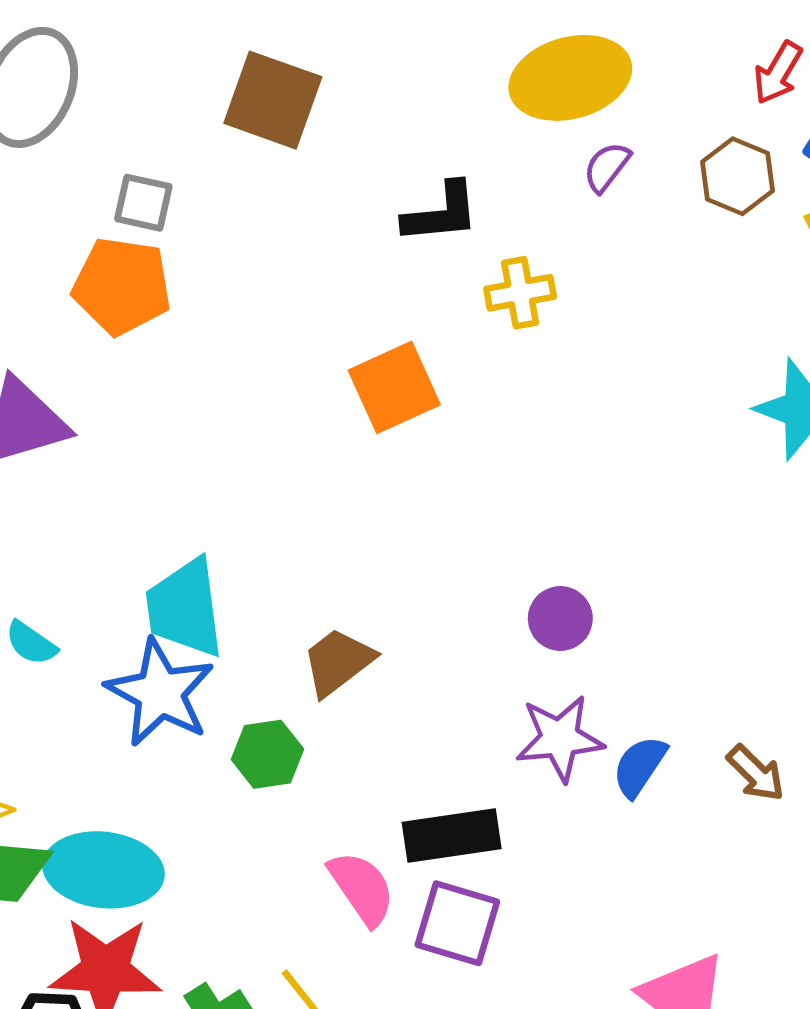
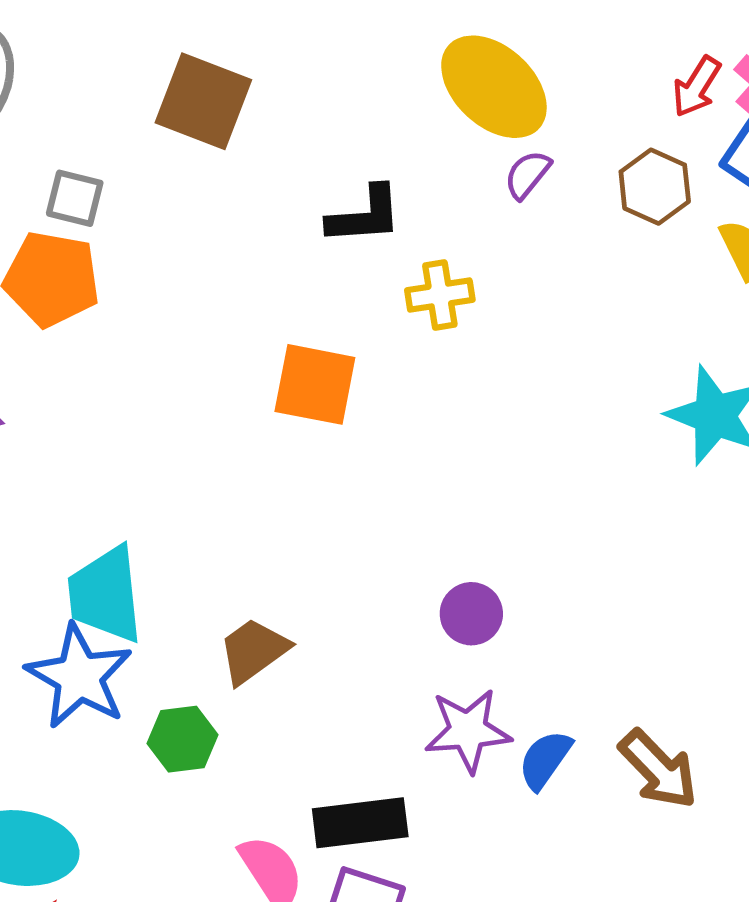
yellow ellipse: (570, 78) -> (494, 87), turned 57
orange square: (394, 387) -> (315, 384), turned 34
brown arrow: (756, 773) -> (658, 769), size x1.4

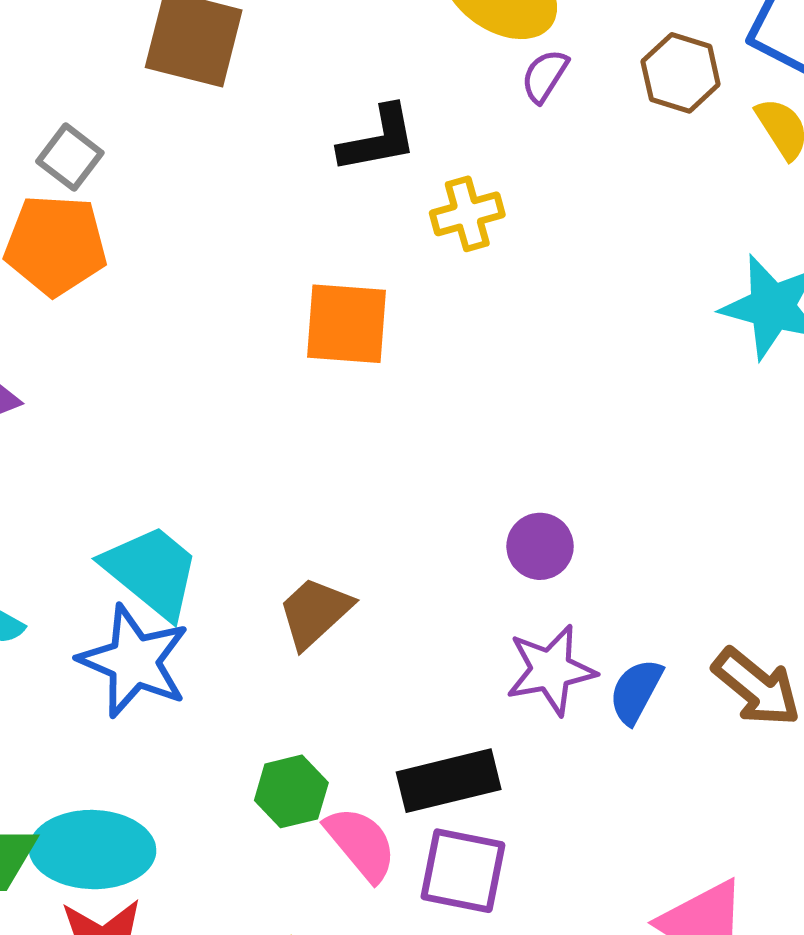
gray square: (75, 198) -> (70, 157), turned 30
cyan trapezoid: (106, 594) -> (152, 571), turned 142
green hexagon: (182, 739) -> (291, 791), moved

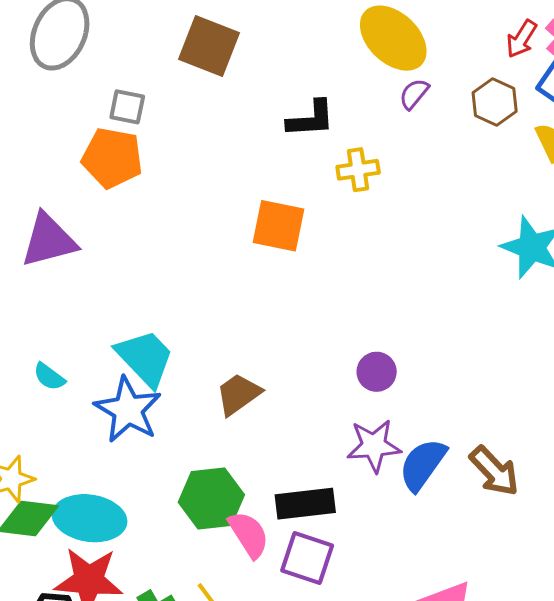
gray square: (70, 157) -> (127, 107), turned -33
blue semicircle: (636, 691) -> (423, 465), size x1.4
green hexagon: (291, 791) -> (211, 498), size x1.5

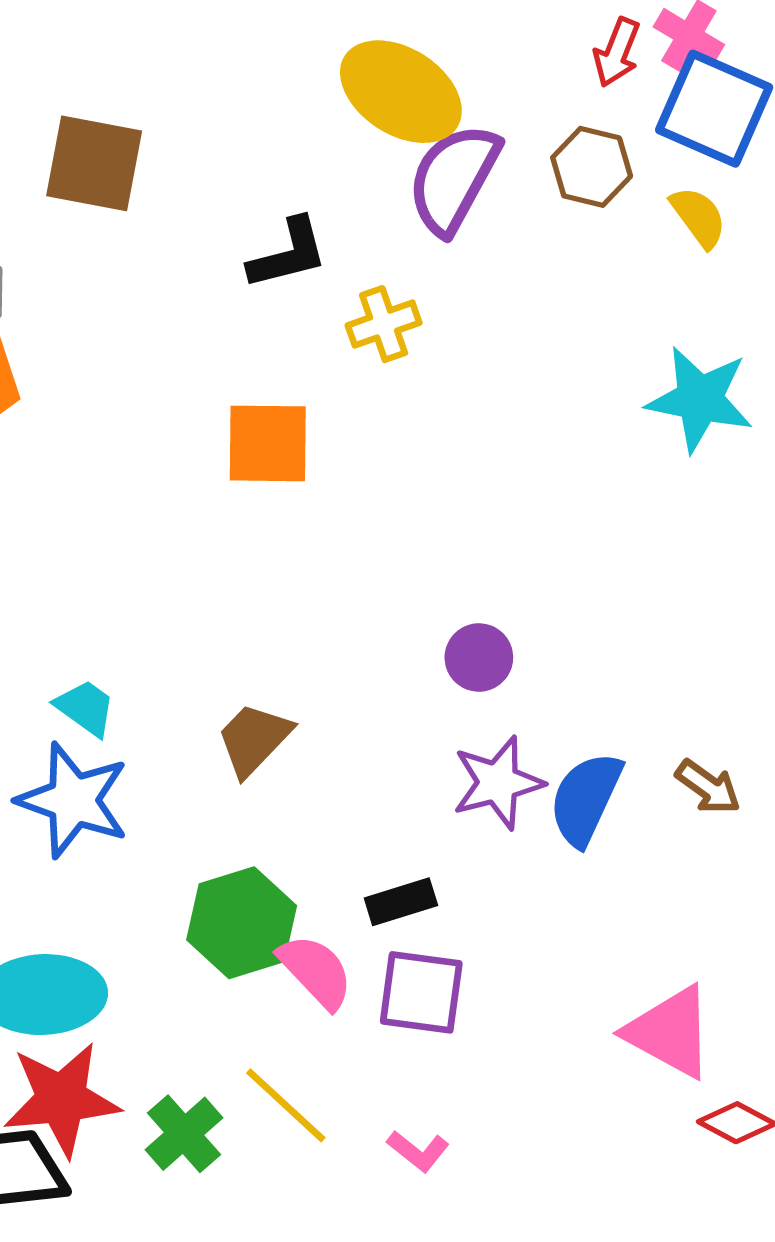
purple semicircle: (414, 94) -> (454, 179), size x2.0
cyan trapezoid: (145, 358) -> (85, 708), size x0.6
brown arrow: (494, 471) -> (708, 787), size x0.7
black rectangle: (305, 504) -> (401, 902), size x0.7

